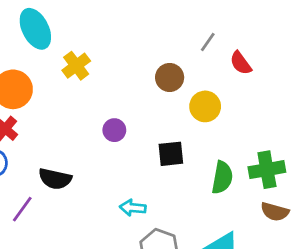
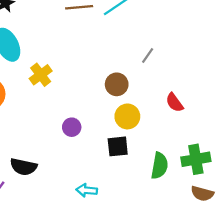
red semicircle: (241, 63) -> (174, 103), moved
yellow circle: (205, 106) -> (127, 116), moved

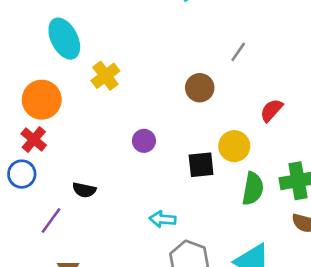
red semicircle: (174, 103) -> (271, 110), turned 78
yellow circle: (127, 116) -> (234, 146), moved
black semicircle: (24, 167) -> (84, 190), size x0.7

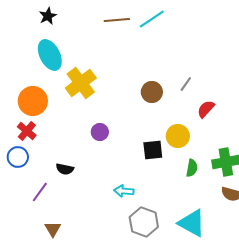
gray line: (238, 52) -> (186, 84), moved
yellow cross: (105, 76) -> (81, 83), size x1.4
purple circle: (144, 141) -> (100, 132), moved
green semicircle: (253, 189) -> (192, 168), size x0.7

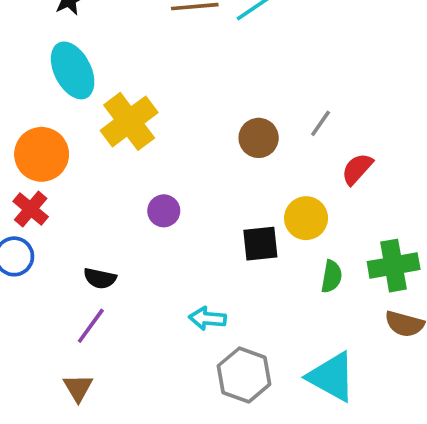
purple line: (40, 192) -> (91, 326), moved

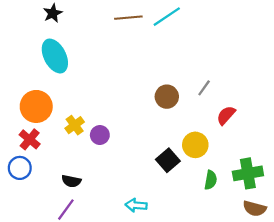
yellow cross: (129, 121) -> (75, 125), moved, size x0.6
purple circle: (164, 211) -> (100, 135), moved
black square: (260, 244) -> (168, 160), turned -35

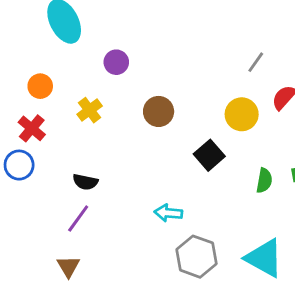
brown circle: (167, 97) -> (159, 111), moved
orange circle: (36, 106) -> (40, 86), size x0.6
purple circle: (100, 135) -> (116, 62), moved
yellow circle: (195, 145) -> (242, 114), moved

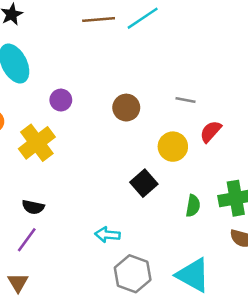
gray line: (256, 62) -> (185, 100), turned 66
yellow cross: (90, 110) -> (37, 143), size x1.6
brown circle: (159, 111) -> (126, 108), moved

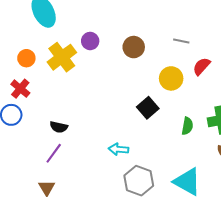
purple circle: (61, 100) -> (90, 41), moved
yellow cross: (37, 143) -> (62, 57), moved

